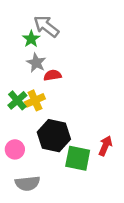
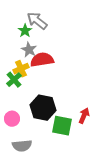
red semicircle: (53, 75) -> (42, 60), size x1.6
yellow cross: (35, 100) -> (21, 69), moved

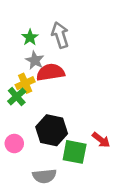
gray arrow: (37, 21) -> (60, 35), moved, turned 35
red arrow: (84, 116) -> (101, 140), turned 105
gray semicircle: (22, 146) -> (44, 176), moved

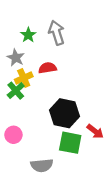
gray star: (35, 60) -> (16, 58), moved
red semicircle: (50, 72) -> (47, 68), size x0.7
black hexagon: (52, 130) -> (65, 113), moved

